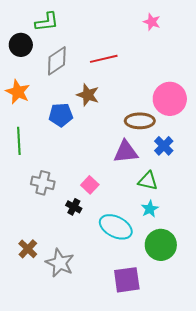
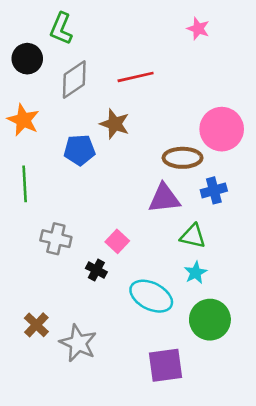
green L-shape: (47, 22) -> (61, 29), turned 120
blue cross: (164, 146) -> (214, 190), turned 30

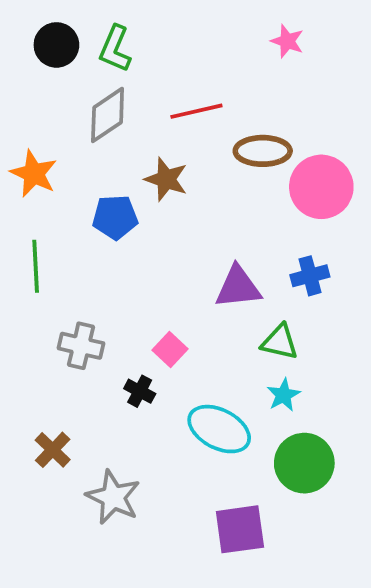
green L-shape: (61, 29) -> (115, 49), moved
black circle: (27, 59) -> (56, 45), moved
brown ellipse: (183, 158) -> (263, 151), moved
brown cross: (36, 325) -> (53, 450), moved

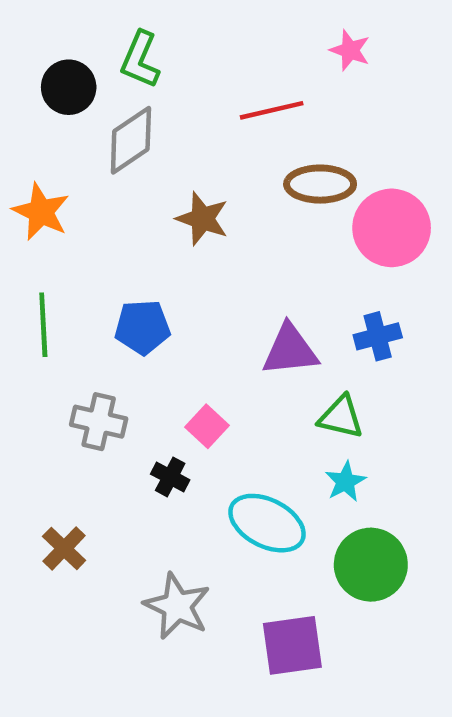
black circle: (56, 45) -> (69, 87), moved
red line: (196, 111) -> (272, 110), moved
blue pentagon: (115, 217) -> (142, 327), moved
gray star: (113, 497) -> (177, 606), moved

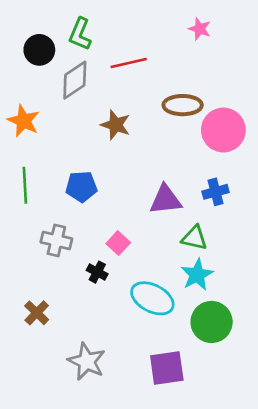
red line: (272, 110) -> (129, 63), moved
cyan star: (345, 482) -> (197, 275), size x1.4
gray star: (177, 606) -> (87, 361), moved

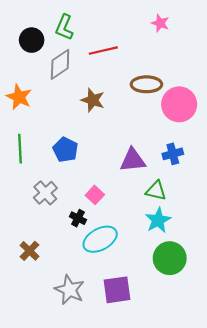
blue pentagon: (81, 187) -> (65, 150), turned 30
gray cross: (56, 240) -> (45, 193), turned 35
cyan ellipse: (152, 298) -> (100, 239), moved, turned -56
purple square: (167, 368) -> (117, 290), moved

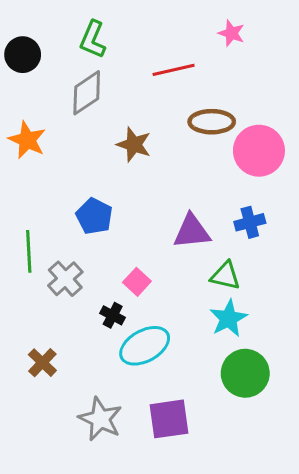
black circle: (32, 40) -> (23, 55), moved
red line: (103, 51) -> (174, 70), moved
green line: (20, 149) -> (29, 251), moved

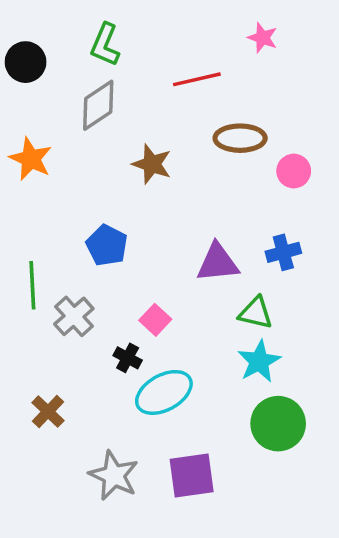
pink circle: (259, 151) -> (294, 171), size x0.6

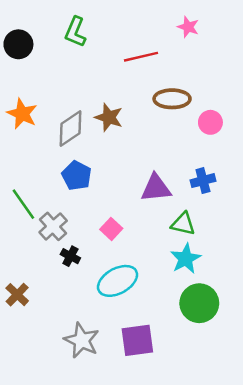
gray diamond: (98, 105) -> (70, 129), moved
green line: (32, 285) -> (23, 204), turned -32
black cross: (128, 358) -> (70, 256), moved
brown cross: (48, 412) -> (17, 295), moved

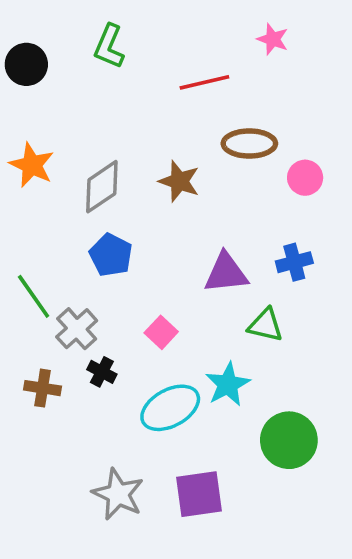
brown star: (109, 117) -> (179, 181), moved
cyan star: (186, 259) -> (228, 384), moved
brown cross: (17, 295) -> (43, 388), moved, turned -35

